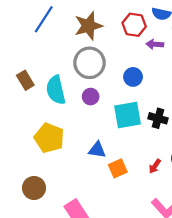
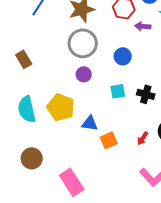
cyan semicircle: (56, 90) -> (27, 109), moved
cyan square: (128, 115) -> (118, 91), size x0.6
yellow pentagon: (49, 138) -> (61, 107), moved

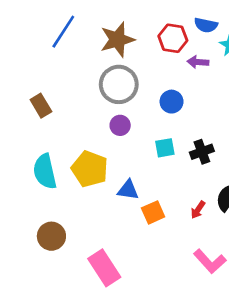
black cross: (146, 94) -> (202, 152), turned -36

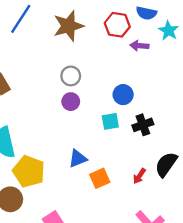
gray circle: (119, 84) -> (71, 76), moved, size x0.6
blue circle: (172, 102) -> (123, 95), moved
yellow pentagon: (90, 169) -> (29, 171), moved
blue triangle: (128, 190) -> (78, 159), turned -30

